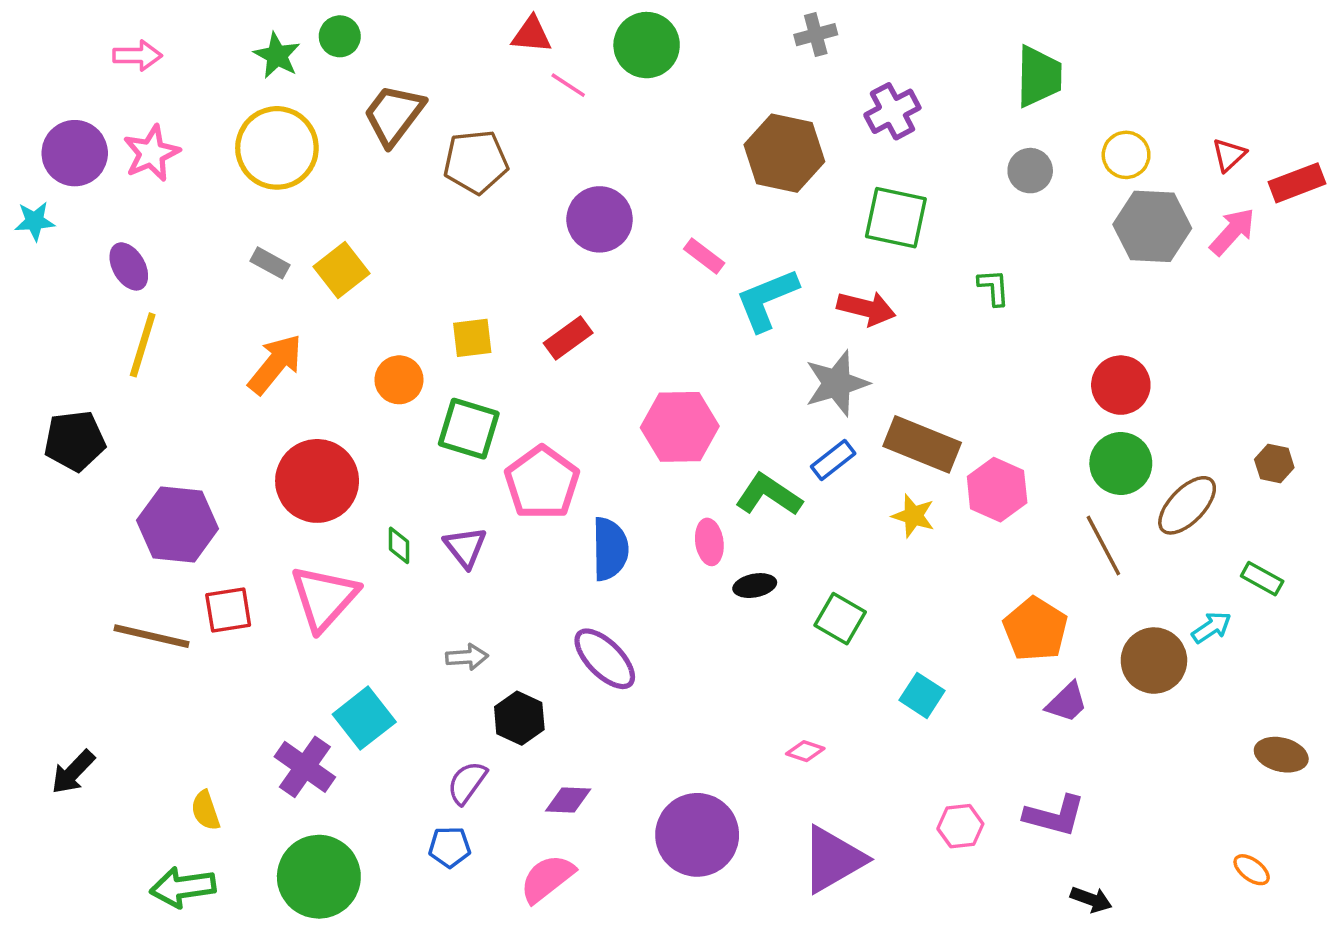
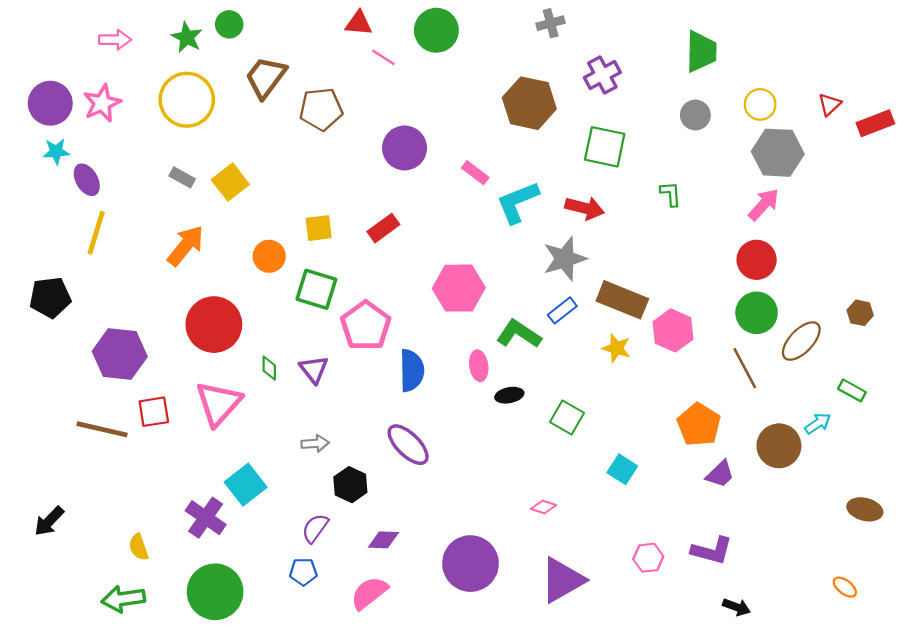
pink arrow: (137, 56) -> (115, 40), moved
cyan star: (35, 221) -> (56, 152), moved
pink arrow: (1232, 232) -> (764, 204), moved

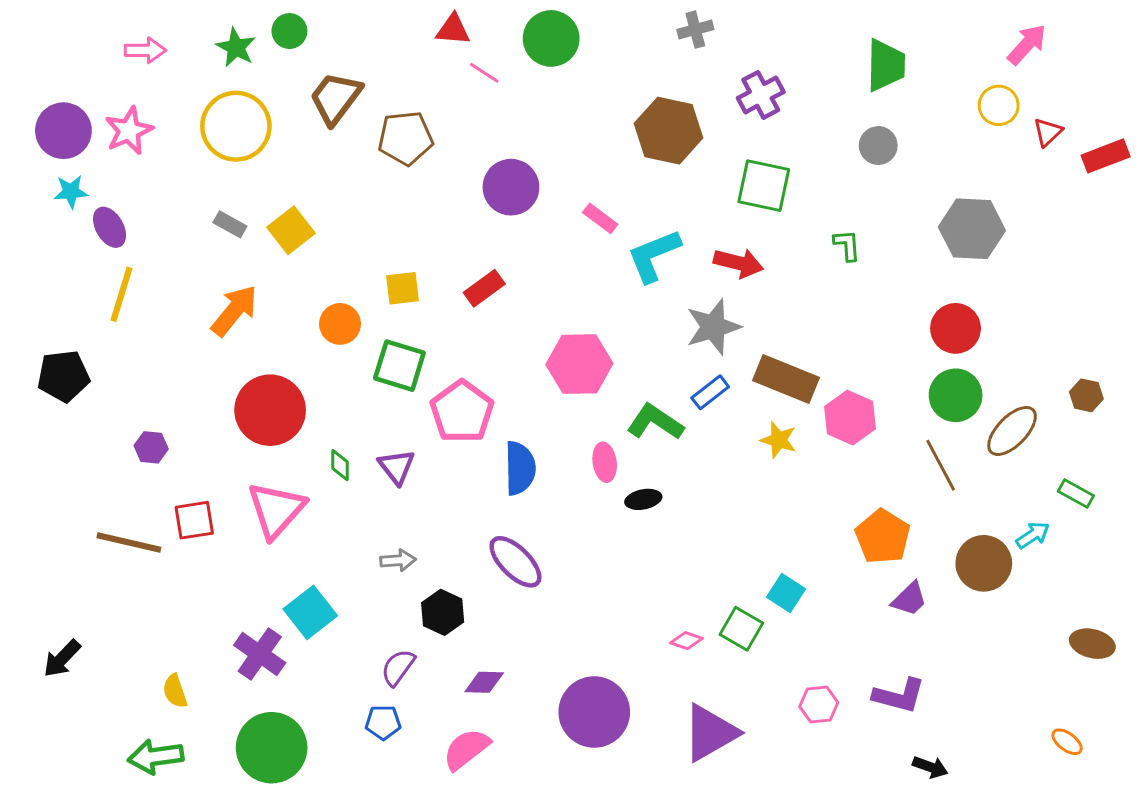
yellow circle: (760, 104) -> (999, 105), moved
gray hexagon: (778, 153) -> (972, 229), moved
pink arrow: (764, 204) -> (1027, 44), moved
purple hexagon: (120, 354) -> (151, 447), size x0.5
green square: (567, 418) -> (741, 629), moved

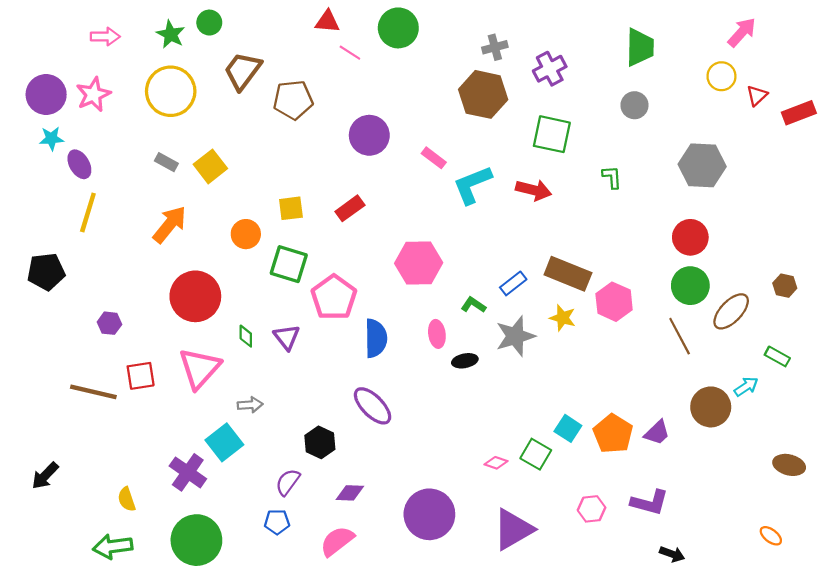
gray cross: (695, 30) -> (495, 47), moved
gray star: (713, 327) -> (515, 336), moved
green L-shape: (655, 422) -> (473, 305), size x0.6
orange pentagon: (883, 537) -> (613, 434), moved
gray arrow: (398, 560) -> (250, 405), moved

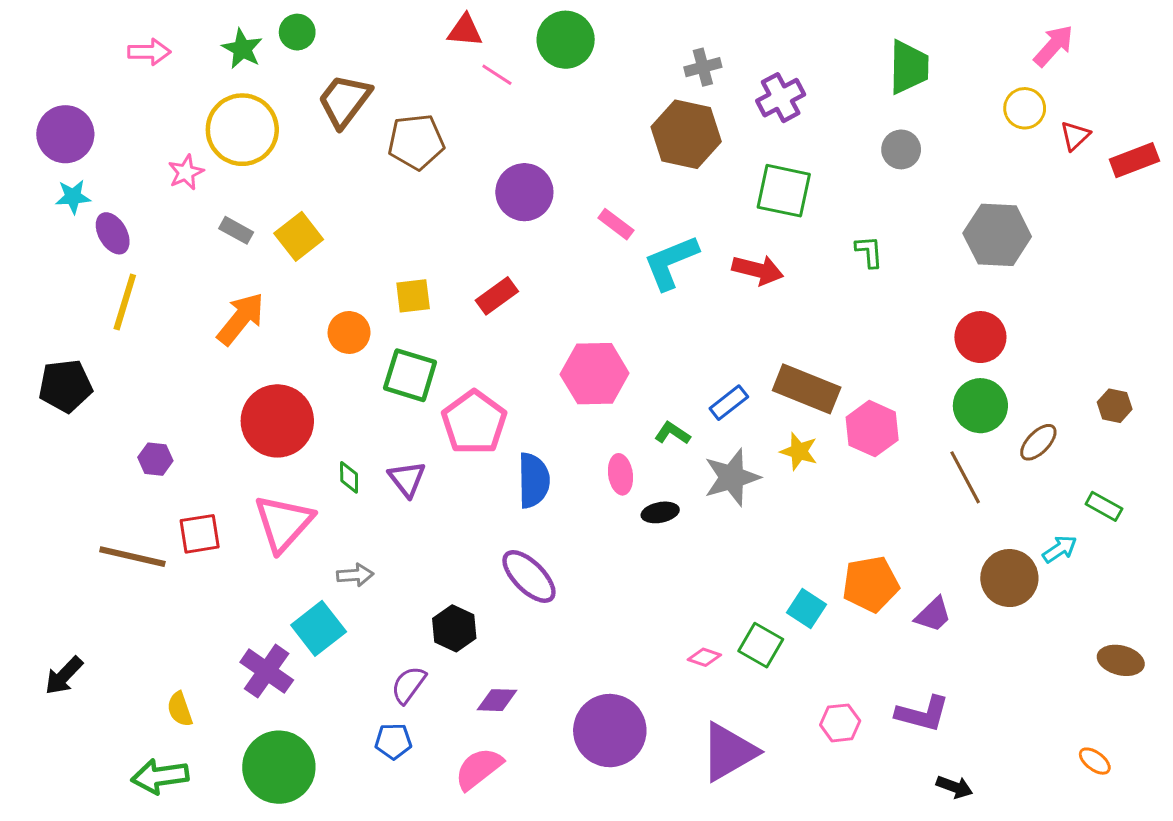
pink star: (93, 94) -> (186, 172), moved, size x0.7
brown ellipse: (731, 311) -> (1038, 442), size x0.7
orange pentagon: (613, 434) -> (871, 584), moved, turned 30

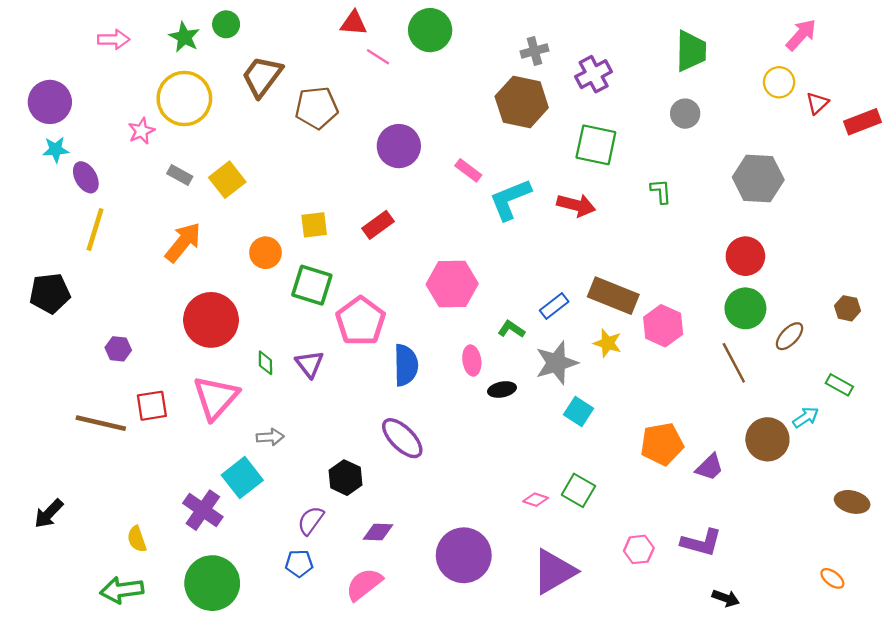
cyan square: (807, 609) -> (578, 412), moved

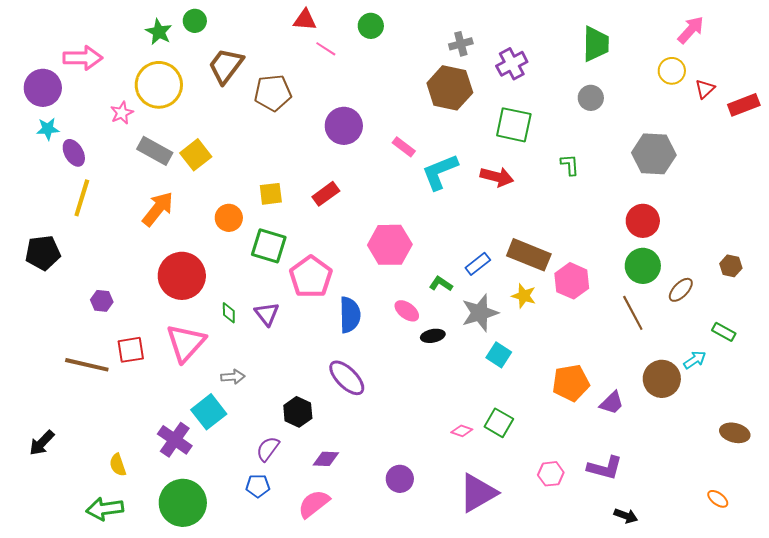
green circle: (430, 30) -> (371, 26), size x0.7
pink arrow: (114, 39) -> (83, 58), moved, size x1.4
gray rectangle: (180, 175) -> (155, 151), size x1.6
pink ellipse: (472, 361) -> (407, 311), turned -45
purple circle: (464, 555) -> (400, 479), size x0.6

